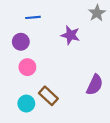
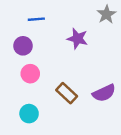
purple semicircle: (95, 85) -> (104, 93), turned 40
brown rectangle: (48, 96) -> (67, 93), moved

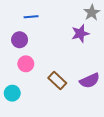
purple star: (77, 39) -> (80, 33), moved, turned -30
cyan circle: (29, 114) -> (12, 93), moved

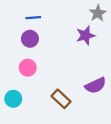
purple circle: (20, 40) -> (30, 39), moved
brown rectangle: (57, 81) -> (61, 99), moved

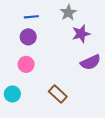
gray star: (98, 13) -> (68, 13), moved
purple semicircle: (96, 85) -> (91, 62), moved

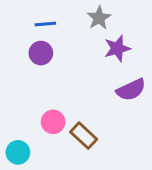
pink circle: (26, 64) -> (53, 122), moved
cyan circle: (12, 94) -> (18, 152), moved

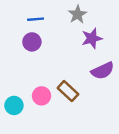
brown rectangle: (84, 136) -> (68, 91), moved
cyan circle: (18, 152) -> (14, 105), moved

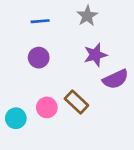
purple star: (92, 38) -> (95, 55), moved
purple circle: (32, 42) -> (39, 58), moved

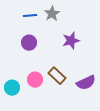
gray star: (87, 16) -> (52, 14), moved
purple semicircle: (116, 79) -> (86, 83), moved

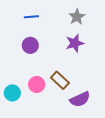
gray star: (52, 14) -> (77, 17), moved
purple semicircle: (86, 83) -> (80, 99), moved

